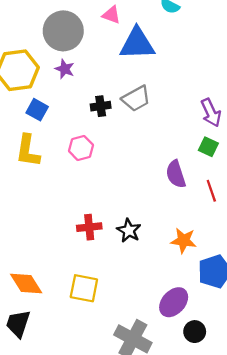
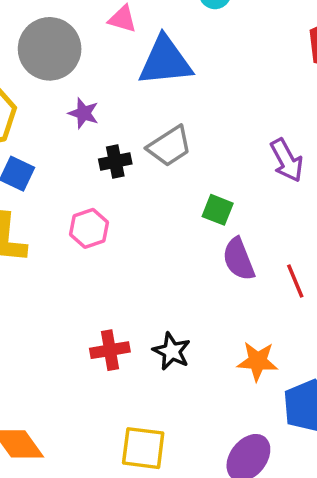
purple star: (65, 69) -> (84, 113), moved
green square: (208, 147) -> (218, 210), moved
yellow square: (84, 288) -> (143, 448), moved

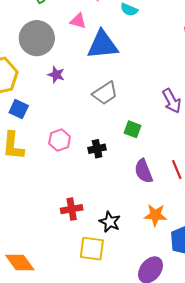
black cross: (115, 162) -> (97, 149), moved
purple semicircle: (239, 259) -> (144, 171), moved
black star: (172, 351) -> (110, 222), moved
yellow square: (143, 448) -> (92, 249), moved

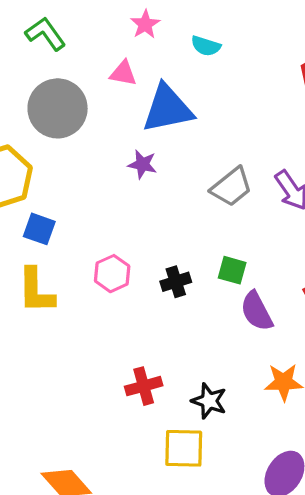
purple star: (56, 75) -> (142, 164), moved
gray trapezoid: (105, 93) -> (231, 187), moved
green square: (133, 129) -> (232, 270), moved

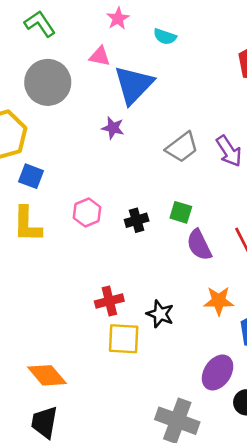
blue triangle: (168, 109) -> (134, 85), turned -36
yellow square: (184, 448) -> (124, 339), moved

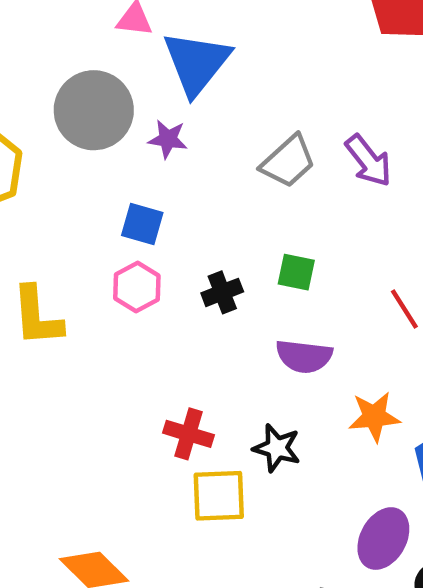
gray circle: (48, 82) -> (94, 110), moved
blue square: (31, 176) -> (142, 224), moved
purple semicircle: (199, 245) -> (304, 356), moved, turned -52
red cross: (109, 301) -> (188, 434), turned 36

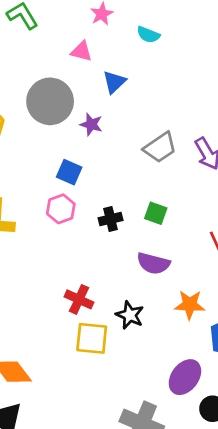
blue triangle: (196, 63) -> (114, 82), size x0.6

